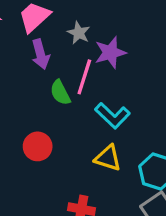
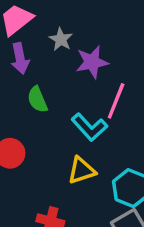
pink line: (84, 77) -> (116, 101), moved
yellow triangle: (108, 158) -> (82, 171), turned -40

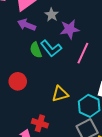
purple arrow: (20, 58) -> (27, 25), turned 120
cyan L-shape: (89, 127) -> (51, 48), moved

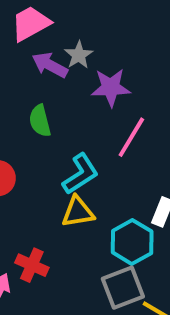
purple arrow: (27, 25) -> (50, 65), moved
cyan L-shape: (51, 48) -> (80, 174), moved, turned -90

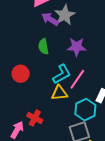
gray star: (79, 55) -> (65, 15), size x1.5
purple star: (111, 87) -> (77, 47), moved
pink line: (131, 137) -> (77, 79), moved

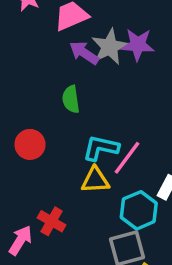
purple star: (77, 47) -> (138, 45), moved
cyan L-shape: (62, 74) -> (101, 148), turned -140

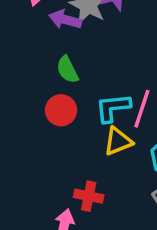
red circle: (30, 144) -> (61, 110), moved

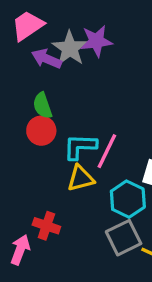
red circle: (61, 110) -> (41, 131), moved

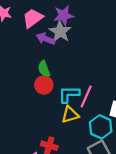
purple star: (96, 41) -> (64, 15), moved

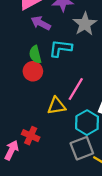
gray star: (60, 32) -> (85, 24), moved
cyan L-shape: (69, 94) -> (61, 48), moved

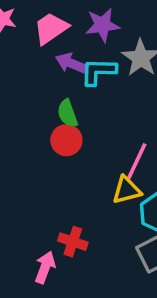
cyan L-shape: (61, 48) -> (98, 72), moved
yellow triangle: (57, 106) -> (127, 190), moved

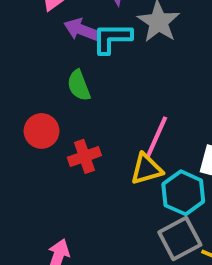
red circle: (66, 140) -> (42, 131), moved
red cross: (73, 242) -> (84, 156), moved, turned -36

